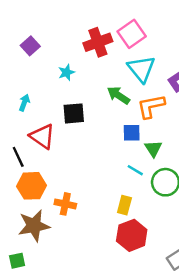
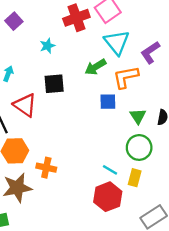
green arrow: (118, 95) -> (95, 67), turned -65
green triangle: (153, 148) -> (138, 116), moved
cyan line: (135, 170) -> (110, 170), moved
yellow rectangle: (124, 205) -> (135, 178), moved

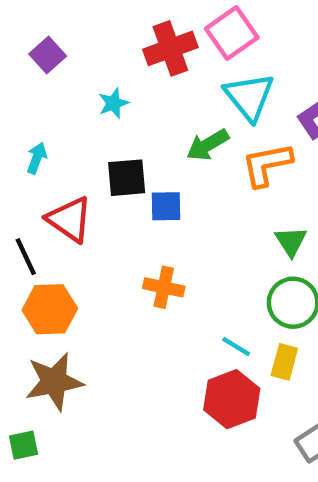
blue square: (108, 102) -> (166, 206), moved
orange cross: (46, 168) -> (164, 287), moved

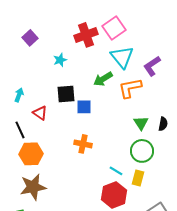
cyan arrow: (37, 158) -> (19, 95), moved
red triangle: (70, 219) -> (40, 113), size x0.7

